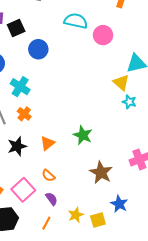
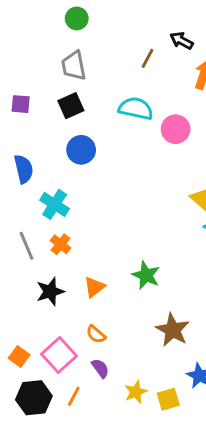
black square: (16, 28) -> (71, 106), moved
orange line: (46, 223) -> (74, 396), moved

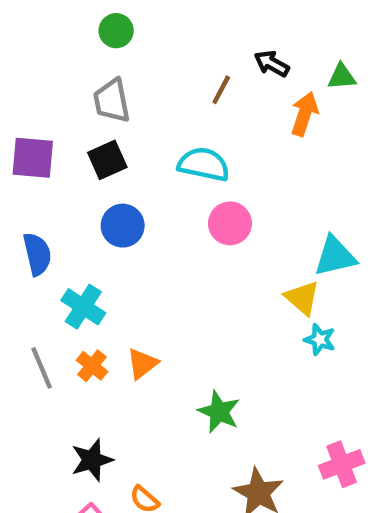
purple square: (21, 104) -> (33, 158), size x1.5
pink circle: (176, 129) -> (230, 223), moved
orange triangle: (94, 287) -> (142, 364), moved
black star: (50, 292) -> (92, 460), moved

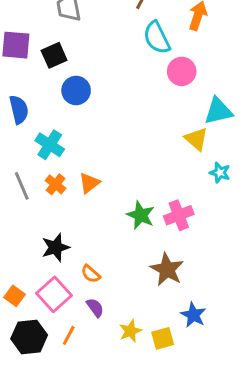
black square: (107, 160) -> (54, 55), moved
cyan semicircle: (204, 164) -> (157, 38), moved, turned -128
pink circle: (230, 223) -> (182, 71), moved
cyan star: (320, 339) -> (220, 173), moved
pink cross: (342, 464) -> (179, 215), moved

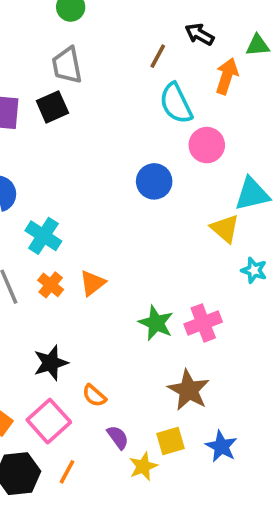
black square: (54, 55) -> (52, 107), moved
blue circle: (76, 90) -> (154, 181), moved
purple semicircle: (95, 308) -> (118, 437), moved
yellow square: (163, 338) -> (170, 441), moved

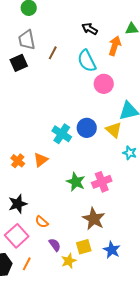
black arrow: (200, 34) -> (90, 29), moved
brown line: (158, 56) -> (53, 53), moved
blue circle: (154, 181) -> (87, 128), moved
cyan cross: (43, 236) -> (62, 134), moved

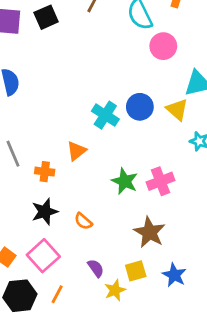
orange cross: (18, 161) -> (45, 172), moved, turned -32
orange semicircle: (42, 222) -> (83, 221), moved

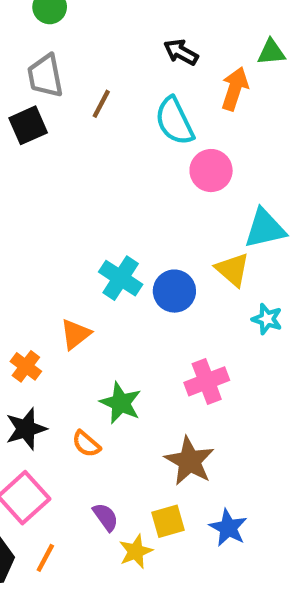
blue circle: (140, 107) -> (174, 291), moved
orange cross: (45, 172) -> (26, 366), turned 30
green star: (125, 181) -> (121, 403), moved

